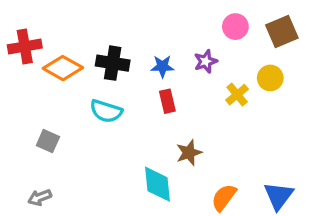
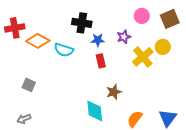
black cross: (113, 63) -> (82, 23), moved
yellow cross: (237, 95) -> (143, 57), size x1.5
cyan semicircle: (106, 111) -> (64, 50), moved

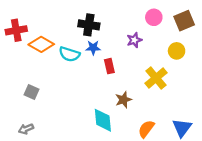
blue star: (98, 40) -> (93, 48), moved
yellow cross: (143, 57) -> (156, 78), moved

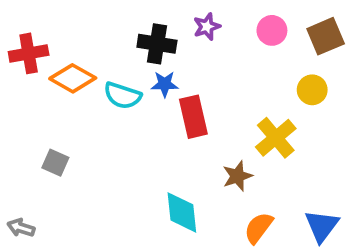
purple star: (134, 40) -> (207, 27), moved
red rectangle: (109, 66) -> (193, 117), size x1.5
brown star: (124, 100) -> (237, 176), moved
gray arrow: (26, 129) -> (21, 228), moved, turned 40

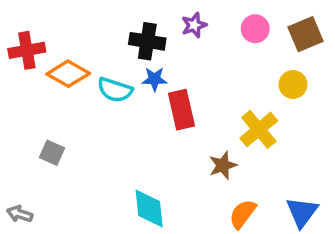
cyan diamond: (182, 212) -> (149, 209), moved

